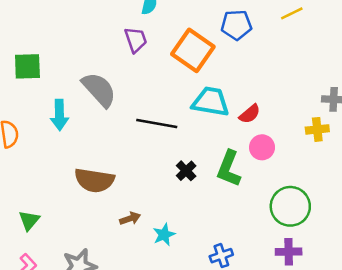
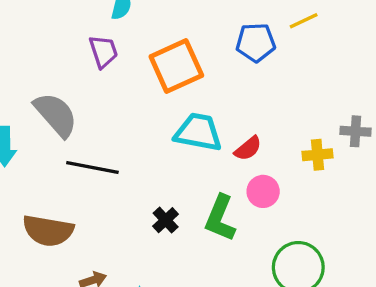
blue pentagon: (236, 25) -> (256, 42), moved
orange square: (193, 50) -> (176, 66), turned 30
black line: (157, 123) -> (92, 167), moved
yellow cross: (317, 129) -> (318, 155), moved

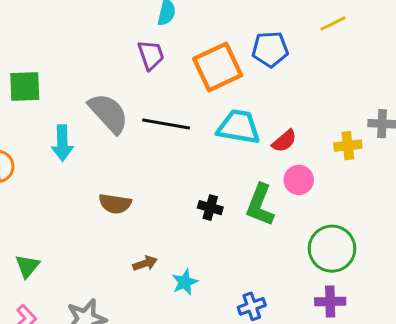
blue pentagon: (256, 42) -> (270, 49), moved
black line: (92, 167) -> (166, 124), moved
black cross: (166, 220) -> (210, 208), turned -30
brown semicircle: (48, 231) -> (115, 204), moved, size x0.7

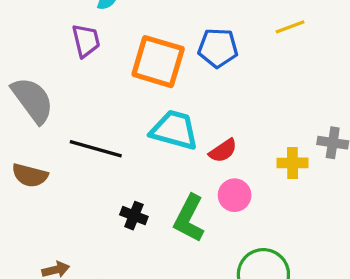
orange square: (218, 67) -> (158, 62), turned 36
black line: (166, 124) -> (96, 149), moved
brown semicircle: (115, 204) -> (30, 175), moved

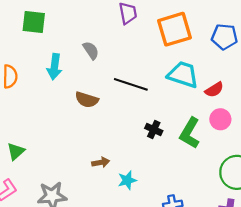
blue pentagon: (218, 48) -> (224, 37), moved
orange square: (158, 62) -> (174, 29), turned -36
gray semicircle: (33, 100) -> (91, 50), size x0.6

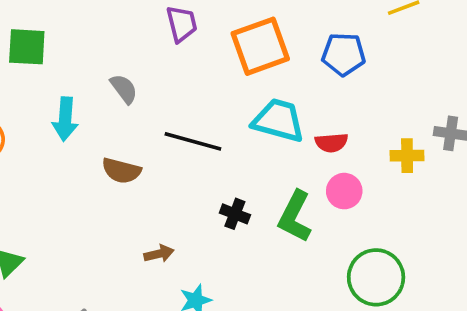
red semicircle: (214, 90) -> (331, 143), turned 30
brown arrow: (101, 162) -> (159, 254), moved

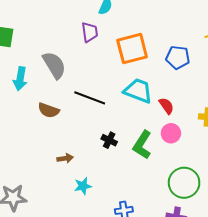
gray semicircle: (124, 89) -> (54, 65), size x1.6
red semicircle: (331, 143) -> (166, 106), turned -126

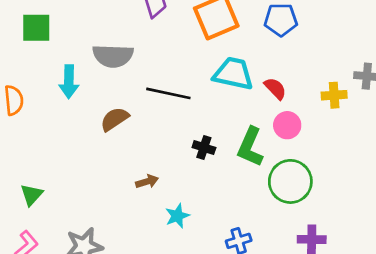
gray semicircle: (54, 65) -> (113, 56), turned 132
brown semicircle: (49, 110) -> (115, 119), turned 135
green circle: (184, 183) -> (290, 181), moved

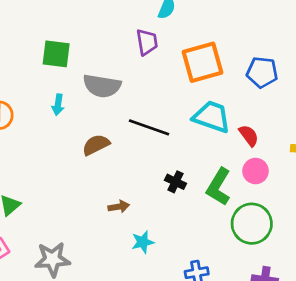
green square: (36, 28) -> (56, 54), moved
cyan arrow: (69, 82) -> (58, 105), size x0.7

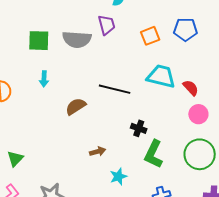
orange square: (202, 62) -> (150, 36), size x0.6
blue pentagon: (262, 72) -> (185, 29), moved
gray semicircle: (102, 86) -> (77, 39), moved
green L-shape: (219, 187) -> (154, 154), moved

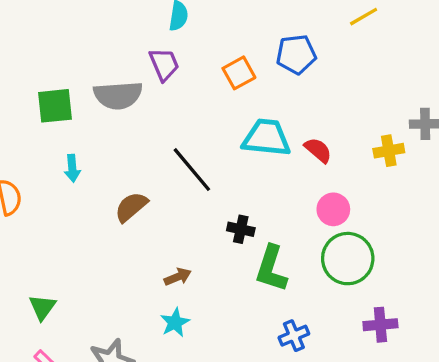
black line: (115, 89) -> (192, 170), turned 44
pink circle: (198, 114) -> (333, 209), moved
cyan star: (118, 176) -> (175, 322), moved

